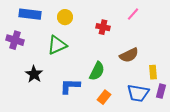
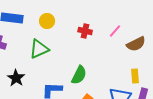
pink line: (133, 14) -> (115, 31), moved
brown semicircle: (129, 55) -> (136, 44), moved

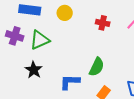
green triangle: (39, 49) -> (40, 40), moved

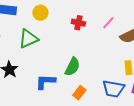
green triangle: (40, 40) -> (28, 39), moved

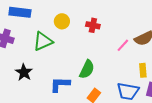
yellow circle: (40, 13) -> (62, 21), moved
pink line: (108, 23) -> (123, 45), moved

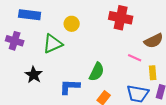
red cross: (93, 25) -> (121, 18), moved, size x1.6
pink line: (123, 45) -> (135, 58), moved, turned 72

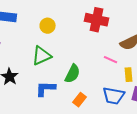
green triangle: (53, 44) -> (42, 56), moved

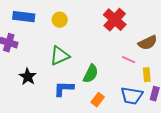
red cross: (97, 20) -> (115, 20), turned 30
yellow circle: (48, 26) -> (60, 20), moved

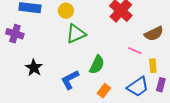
green triangle: (60, 56) -> (76, 34), moved
blue L-shape: (64, 89) -> (70, 80), turned -30
blue trapezoid: (132, 96) -> (138, 87), turned -45

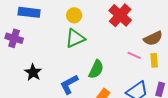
yellow circle: (66, 11) -> (74, 15), moved
yellow rectangle: (153, 66) -> (154, 60), moved

